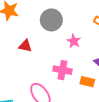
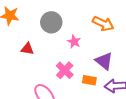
pink cross: (62, 70) -> (65, 70), turned 36

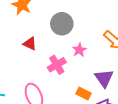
pink cross: (65, 70) -> (57, 65), moved

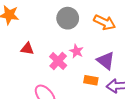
gray circle: (62, 24) -> (68, 18), moved
pink star: (79, 50) -> (76, 51), moved

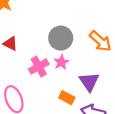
gray circle: (68, 18) -> (61, 38), moved

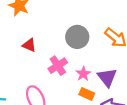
pink star: (61, 62) -> (83, 74), moved

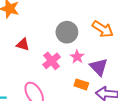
pink star: (83, 74) -> (77, 57), moved

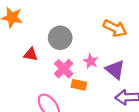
gray circle: (67, 32) -> (60, 38), moved
orange rectangle: (81, 84) -> (79, 85), moved

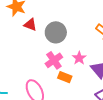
red triangle: (31, 54) -> (30, 25), moved

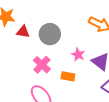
pink cross: (54, 60) -> (42, 65), moved

